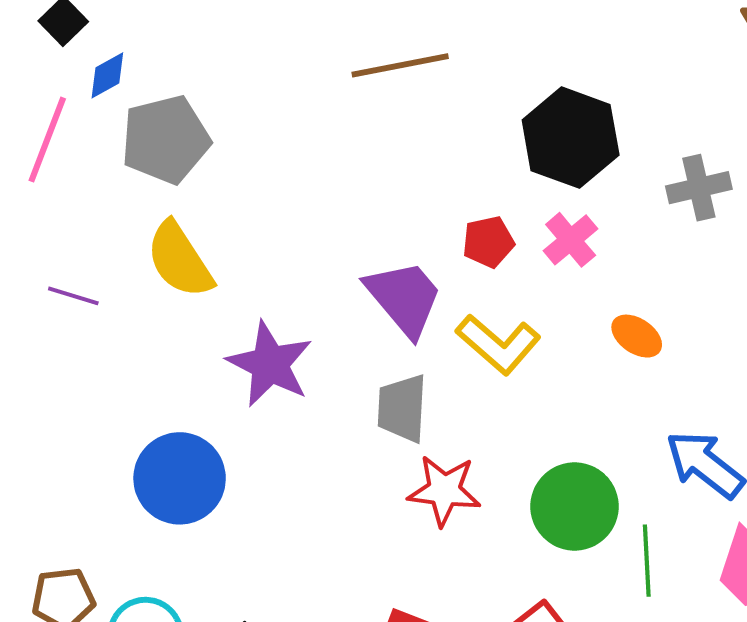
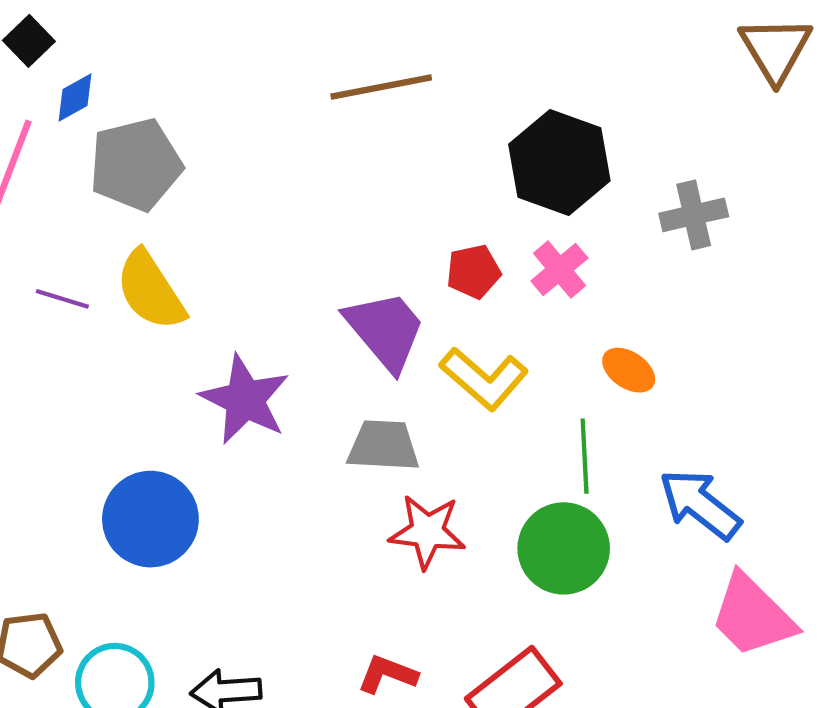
purple line: (73, 296) -> (62, 299), moved
gray trapezoid: (402, 408) -> (383, 446), turned 90
green line: (647, 561) -> (585, 456), moved

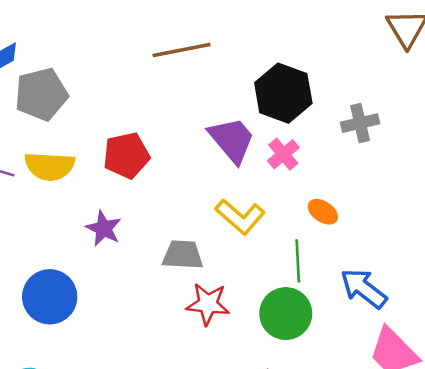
red pentagon: (473, 272) -> (126, 155), moved, size x1.5
yellow semicircle: (150, 290) -> (50, 166), turned -54
purple trapezoid: (385, 330) -> (232, 140), moved
purple star: (245, 399) -> (104, 228), size x0.7

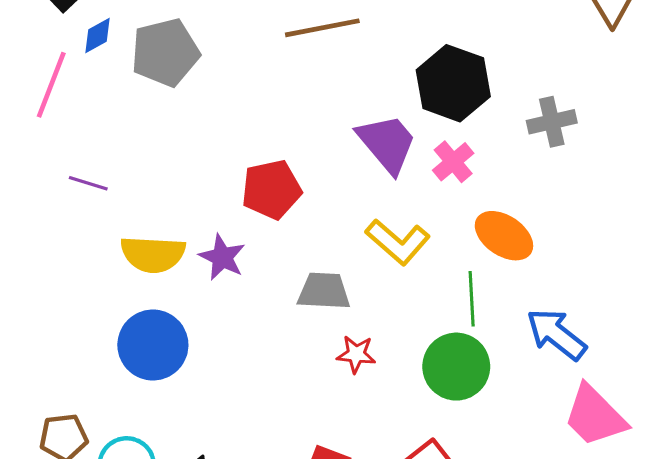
gray pentagon: (41, 94) -> (165, 52), moved
red pentagon: (126, 155) -> (271, 189), moved
yellow semicircle: (50, 166) -> (153, 254), moved
orange ellipse: (323, 212) -> (504, 236), size x1.5
red star: (208, 304) -> (356, 354), size x0.7

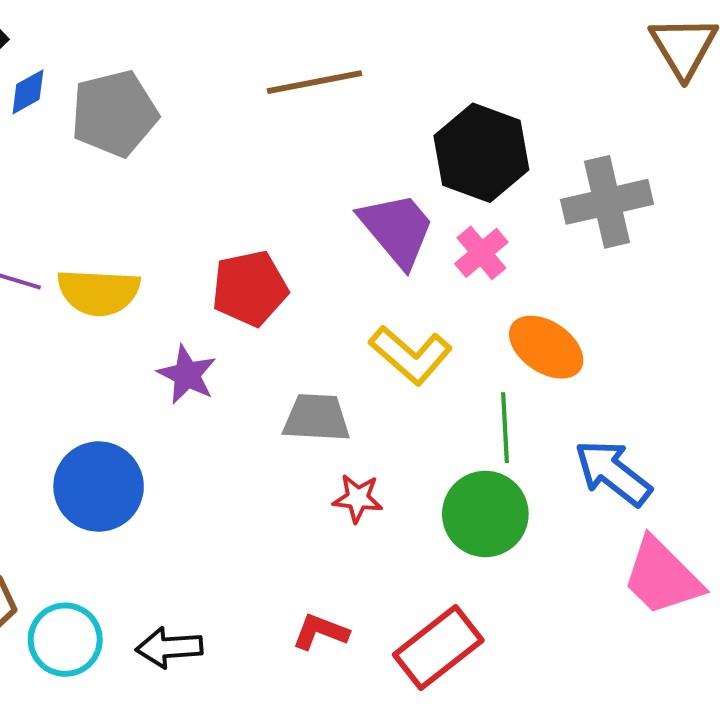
gray cross: (552, 122) -> (607, 202), size x1.4
yellow semicircle: (153, 254) -> (99, 292), moved

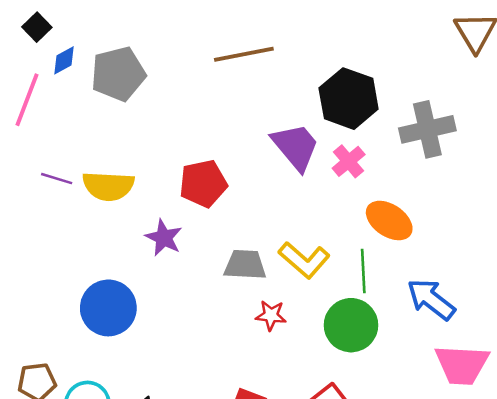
yellow L-shape: (411, 355) -> (304, 260), moved
pink trapezoid: (662, 577) -> (462, 365), turned -42

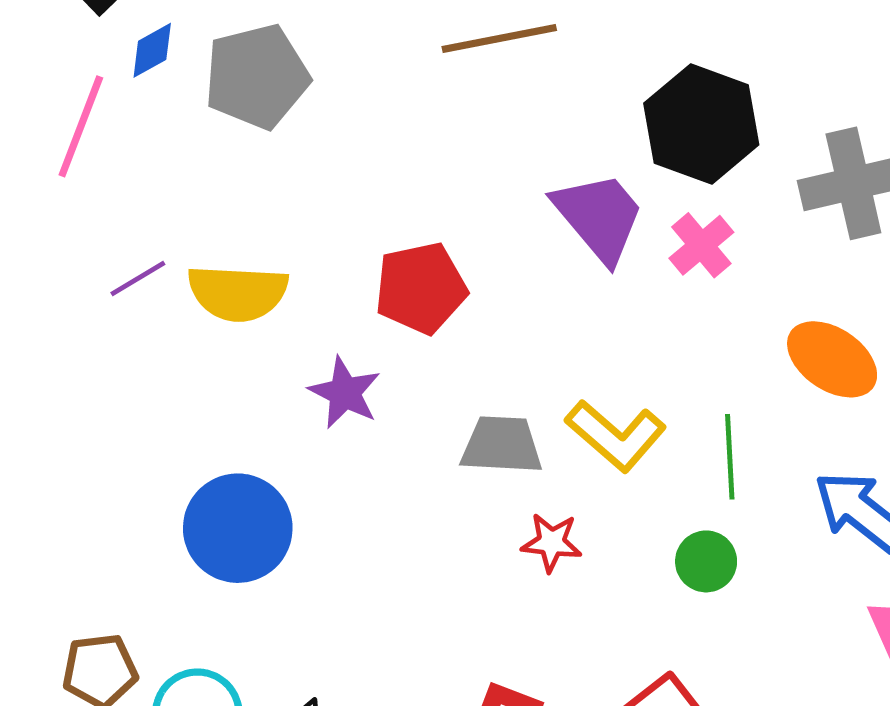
purple line: (57, 179) -> (138, 279), turned -48
orange ellipse: (389, 220) -> (832, 359), moved
green circle: (351, 325) -> (706, 561), size x0.6

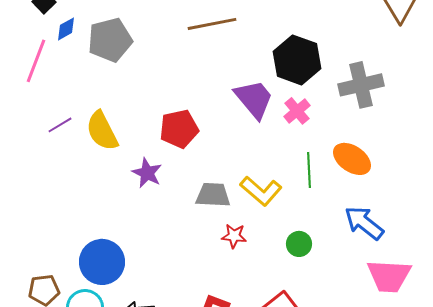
yellow semicircle: (238, 293) -> (102, 131), turned 60
green line: (730, 457) -> (309, 170), moved
blue circle: (238, 528) -> (102, 262), moved

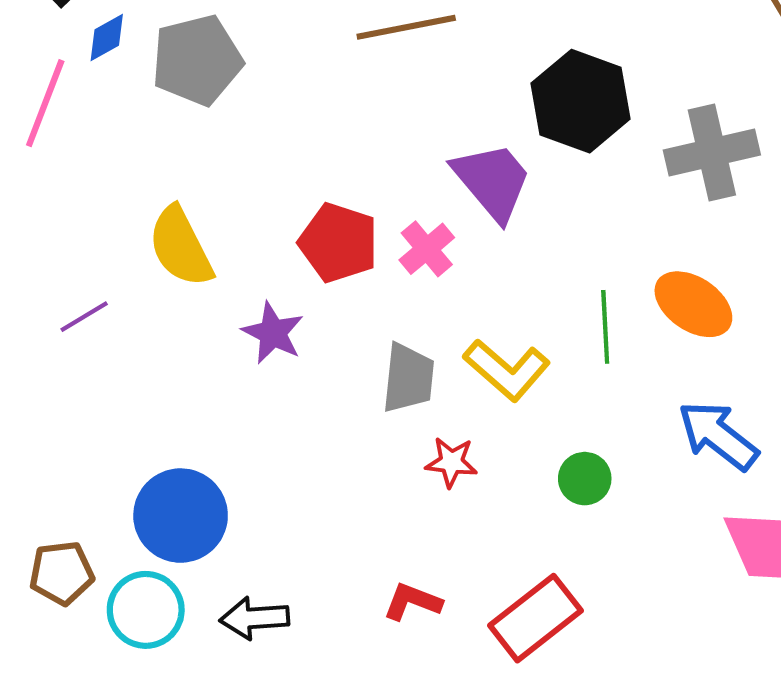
pink cross: (297, 111) -> (427, 249), moved
purple line: (60, 125) -> (84, 317), moved
red pentagon: (179, 129) -> (339, 243), turned 30
gray trapezoid: (213, 195) -> (408, 378), turned 93

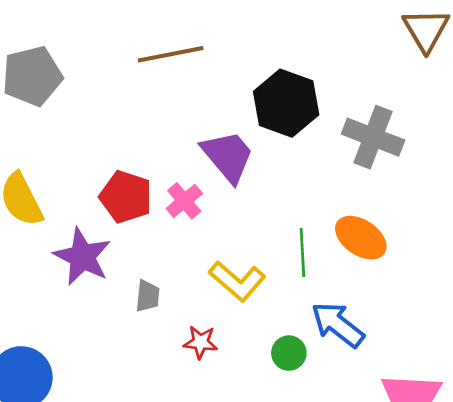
gray cross: (712, 152) -> (373, 137), turned 34
purple star: (273, 333) -> (82, 257), size x1.4
gray trapezoid: (408, 378) -> (148, 296), moved, size x0.7
blue arrow: (718, 436) -> (338, 325), moved

